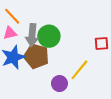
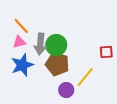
brown pentagon: (36, 56) -> (57, 64), moved

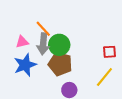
orange line: (21, 26) -> (43, 29), moved
yellow line: (85, 77) -> (104, 77), moved

